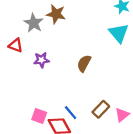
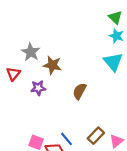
brown star: (56, 14) -> (52, 65), moved
red triangle: (16, 45) -> (13, 74), turned 48

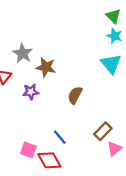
brown rectangle: (96, 136) -> (103, 131), moved
blue line: (66, 139) -> (60, 137), moved

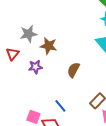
gray star: (23, 53) -> (28, 34), turned 30

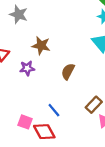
gray star: (28, 34) -> (19, 14), moved, turned 30

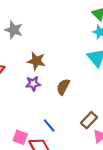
purple star: (27, 68) -> (33, 84), moved

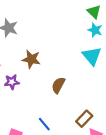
purple star: (33, 84) -> (12, 82), moved

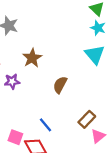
brown star: (31, 59) -> (32, 58), turned 30

